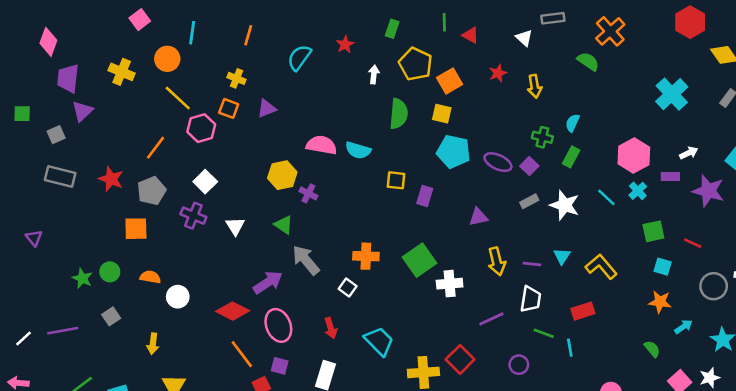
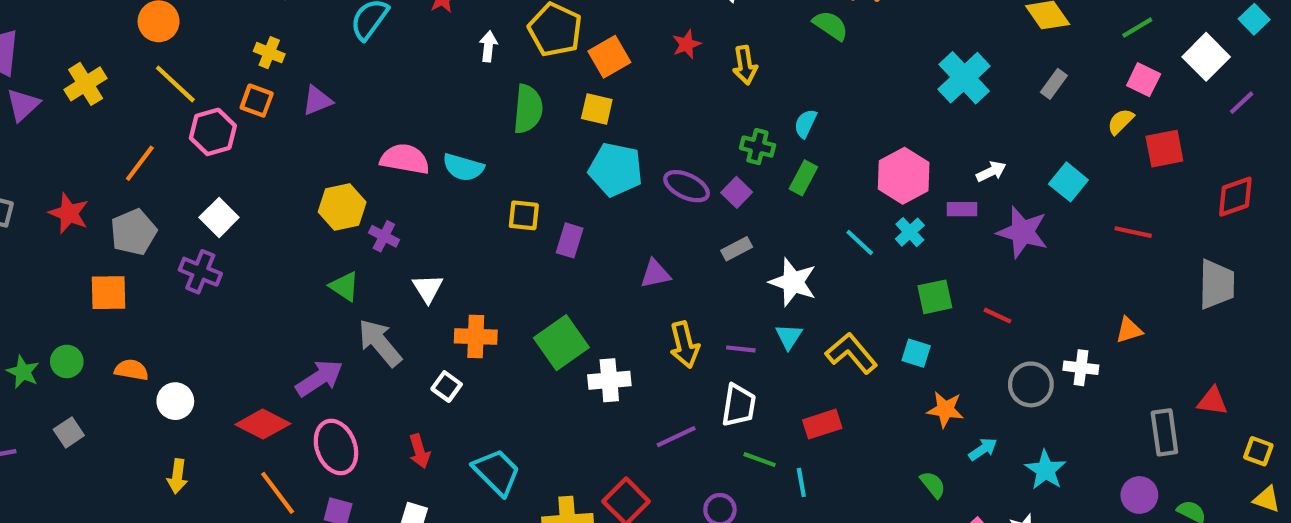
yellow cross: (122, 72) -> (86, 84), moved, turned 35
white star: (565, 205) -> (793, 282), moved
white triangle: (235, 226) -> (428, 288), moved
cyan square: (663, 267) -> (916, 353), moved
yellow arrow: (153, 344) -> (177, 476), moved

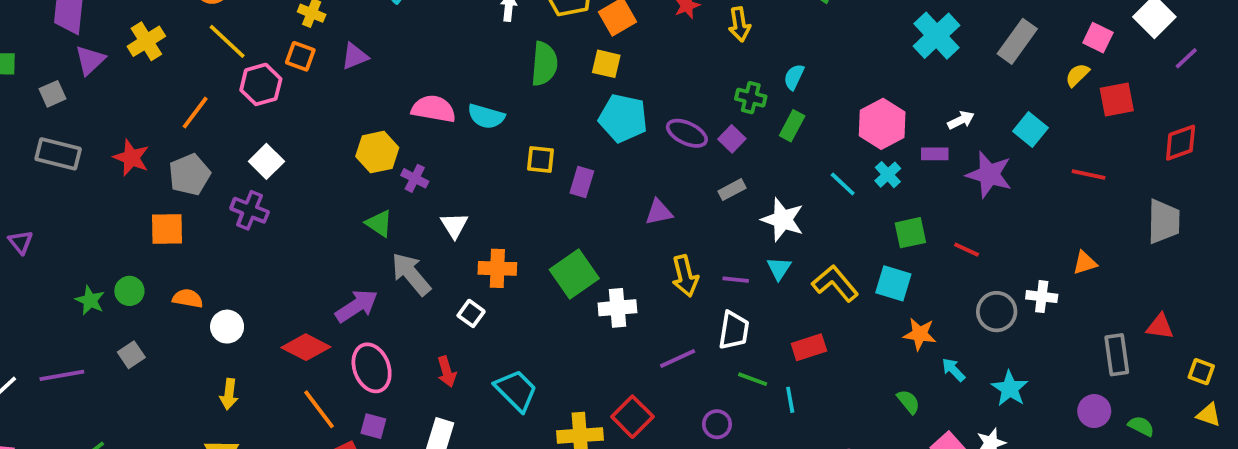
gray rectangle: (1054, 84) -> (1017, 41), size x1.6
cyan square: (916, 353) -> (893, 283), size x1.4
cyan arrow: (983, 449) -> (953, 370), turned -100

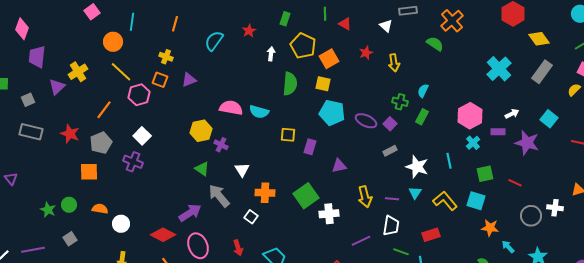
purple triangle: (90, 60) -> (57, 87), moved
cyan line: (843, 184) -> (449, 161), moved, turned 35
purple triangle: (659, 212) -> (339, 166), moved

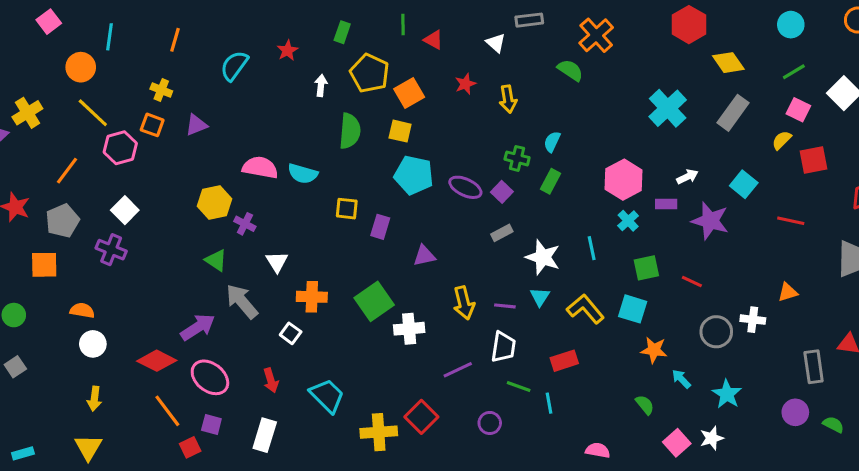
orange semicircle: (100, 209) -> (82, 310), moved
pink ellipse: (198, 246) -> (210, 377), turned -30

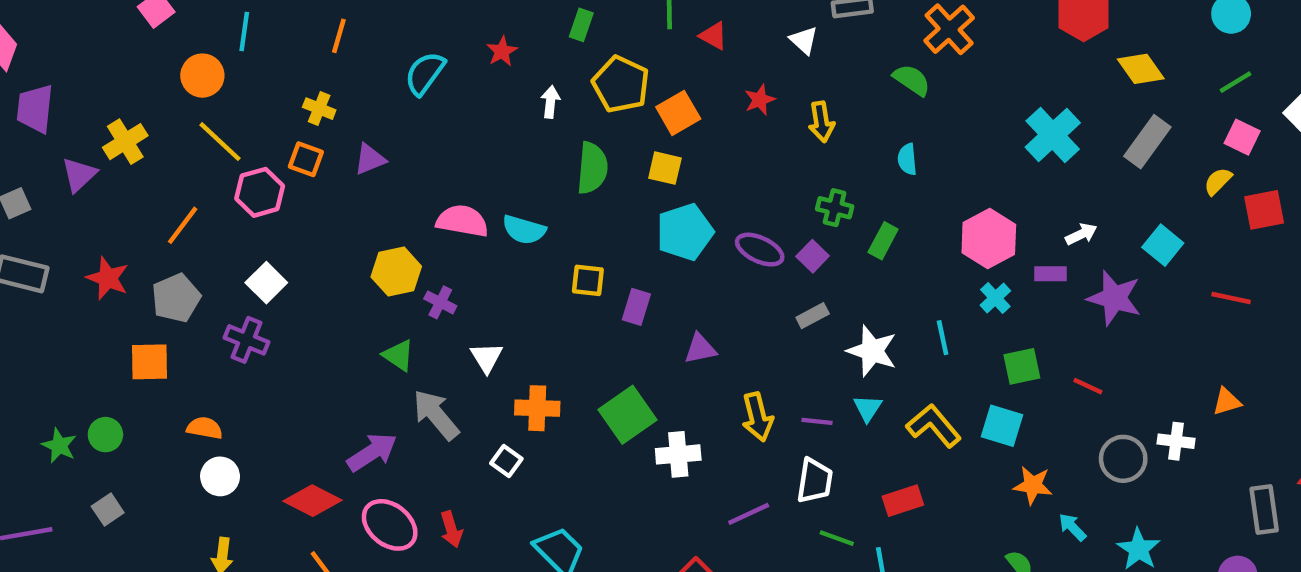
cyan semicircle: (552, 142) -> (907, 159), moved, turned -30
cyan pentagon: (414, 175) -> (685, 232), turned -30
red arrow: (271, 380) -> (451, 529), moved

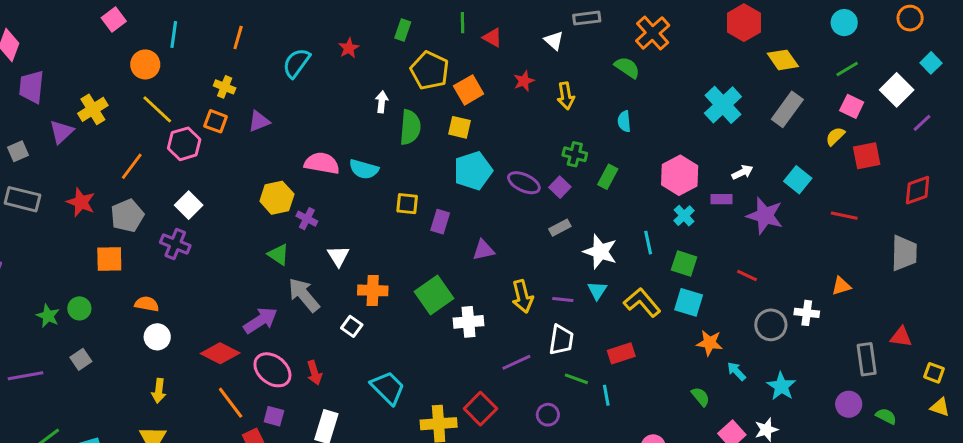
white arrow: (550, 102) -> (382, 102), moved
green square: (1022, 366) -> (684, 264), moved, turned 30

